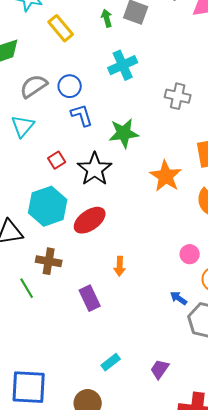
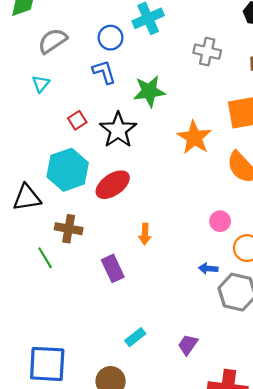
blue circle: (70, 86) -> (111, 38), moved
cyan triangle: (23, 126) -> (41, 84), size x0.7
blue arrow: (179, 298) -> (208, 268), turned -30

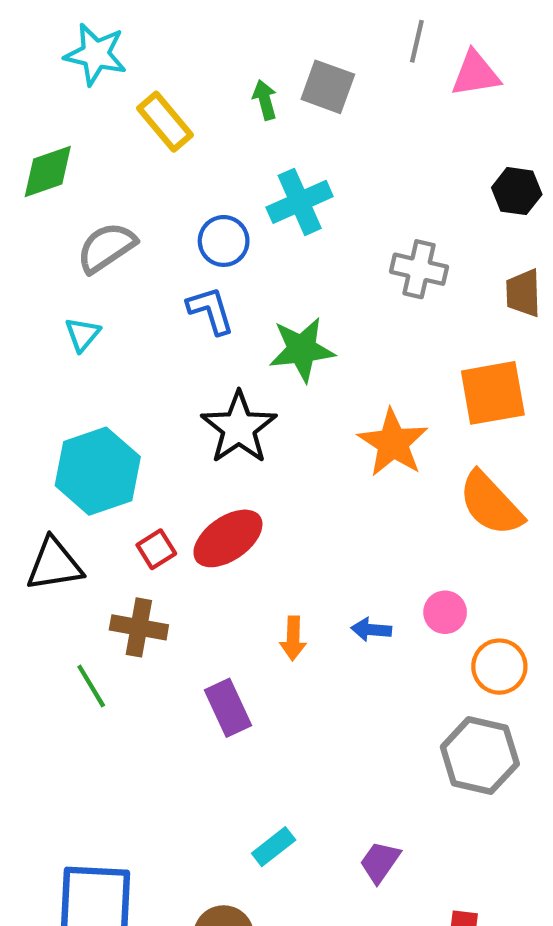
red square: (77, 120) -> (156, 549), moved
cyan hexagon: (68, 170) -> (98, 471), moved
blue arrow: (208, 268) -> (371, 630), moved

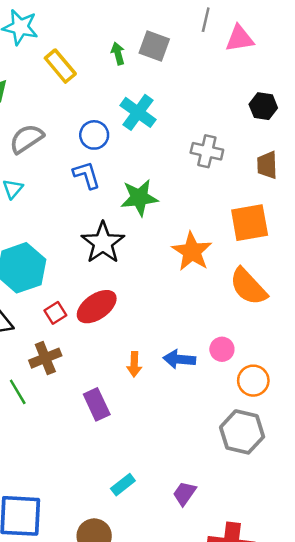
cyan cross: (300, 202) -> (138, 112), turned -30
brown cross: (139, 627) -> (45, 358), turned -32
blue arrow: (371, 630) -> (179, 359), size x1.4

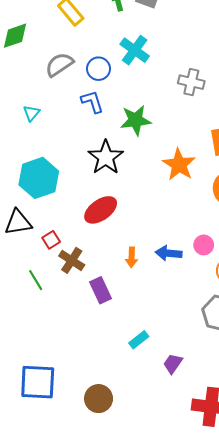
gray semicircle: (26, 139) -> (59, 65), moved
red square: (55, 313) -> (51, 240), moved
brown cross: (45, 358) -> (72, 260), moved, turned -35
cyan rectangle: (123, 485) -> (139, 340), moved

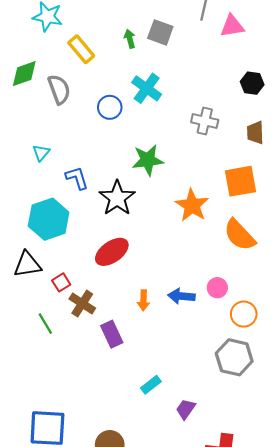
gray semicircle: (59, 65) -> (59, 89), moved, turned 104
blue L-shape: (92, 102) -> (77, 178), moved

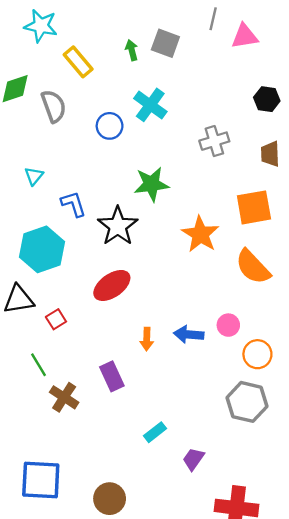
gray cross: (205, 121) -> (214, 141), turned -30
brown cross: (82, 304) -> (64, 397), moved

